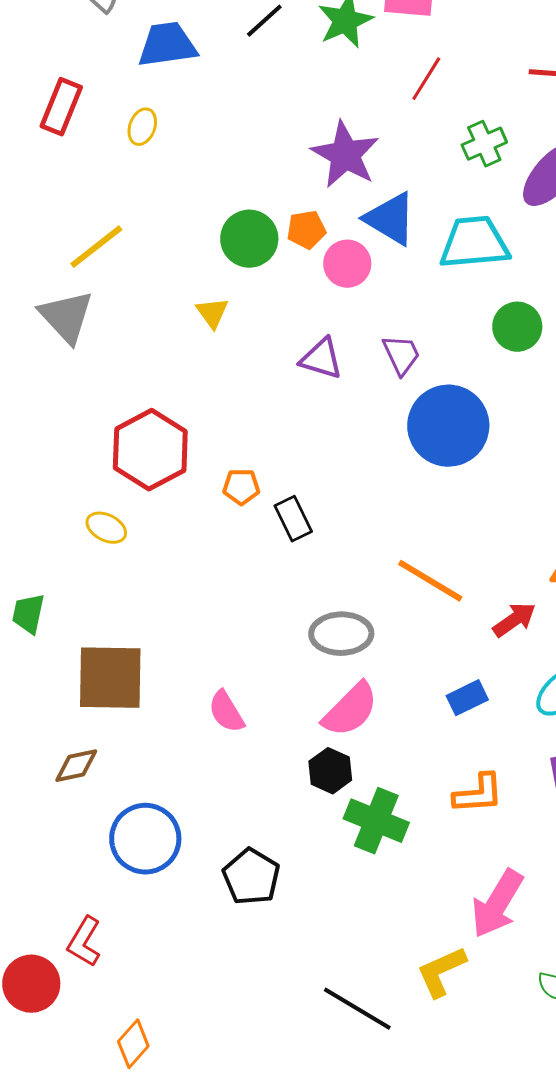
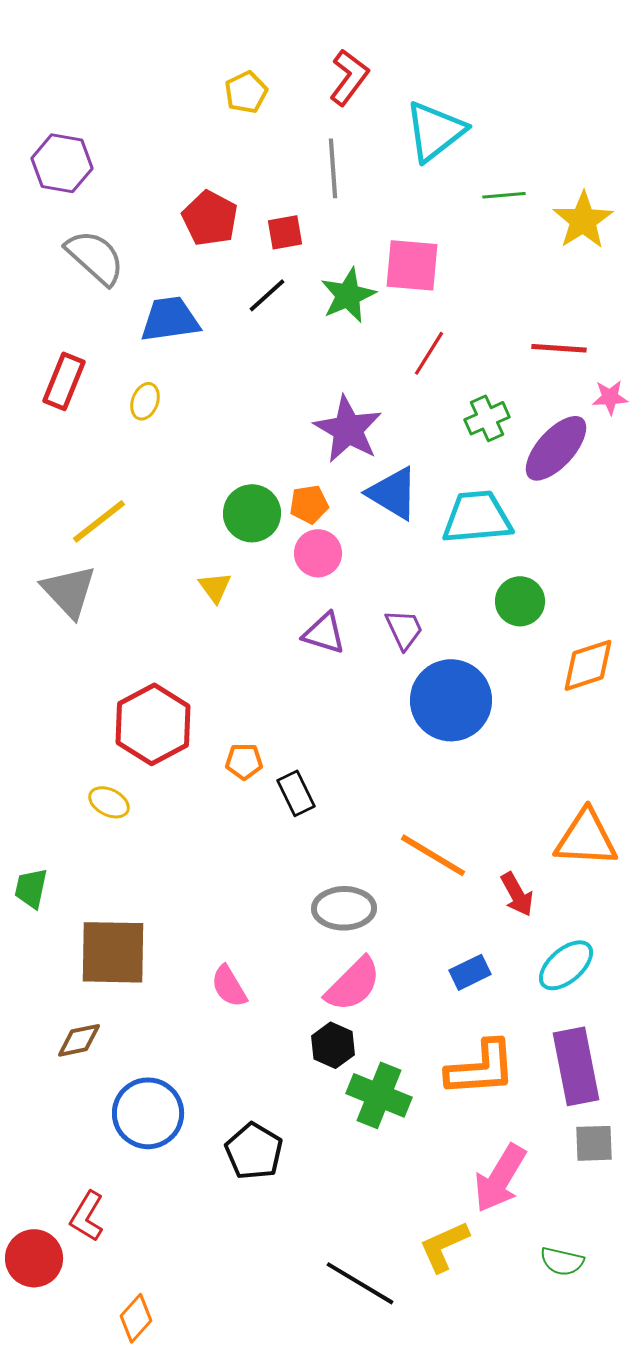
pink circle: (347, 264) -> (318, 553), moved
red arrow: (514, 620) -> (517, 894), turned 96
orange L-shape: (478, 794) -> (481, 1068), size x1.4

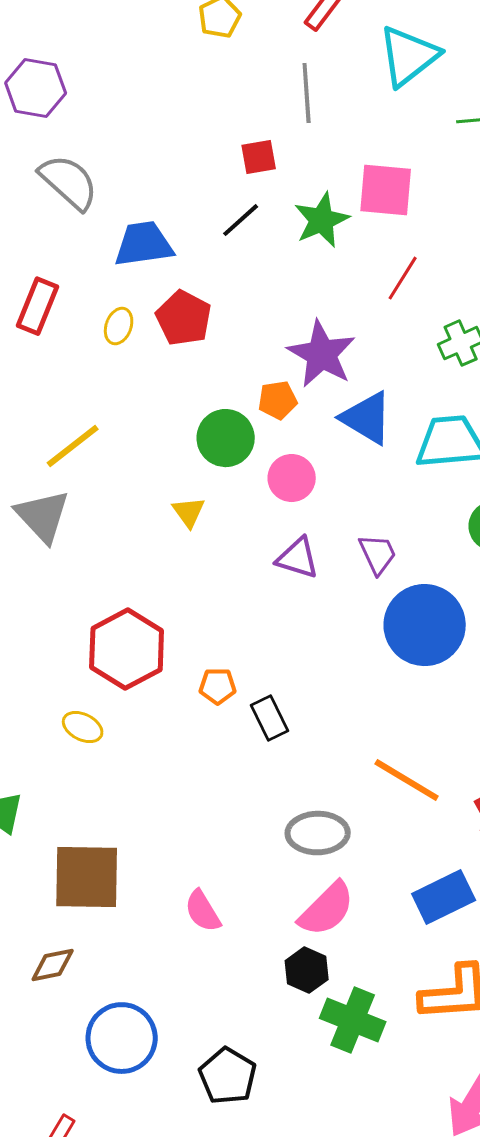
red pentagon: (210, 218) -> (184, 318), moved
orange pentagon: (309, 504) -> (278, 400), moved
blue rectangle: (470, 972) -> (444, 897), size x1.5

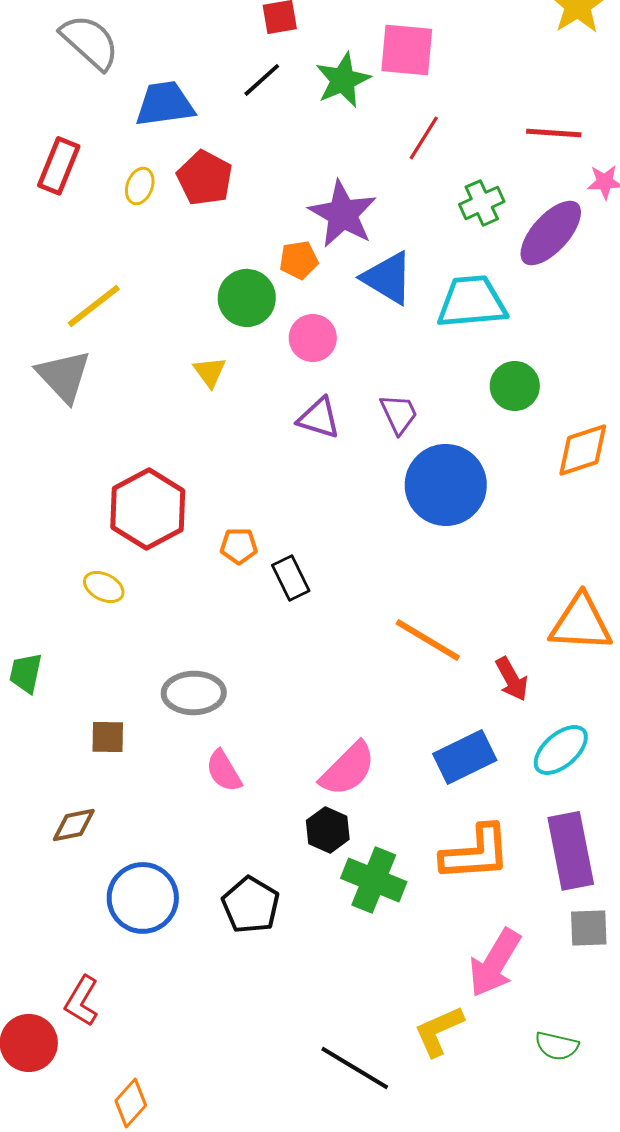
gray ellipse: (318, 833) -> (194, 693), moved
brown square: (87, 877) -> (108, 737), size x0.5
black pentagon: (228, 1076) -> (251, 905), moved

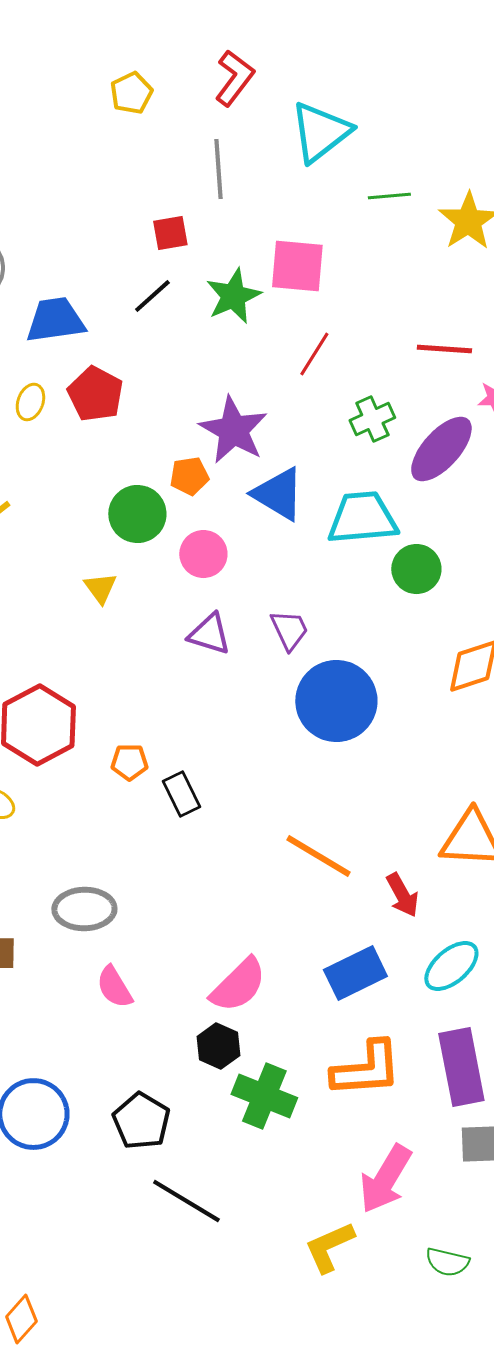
green circle: (515, 386) -> (416, 569), moved
black line: (355, 1068) -> (186, 1201), moved

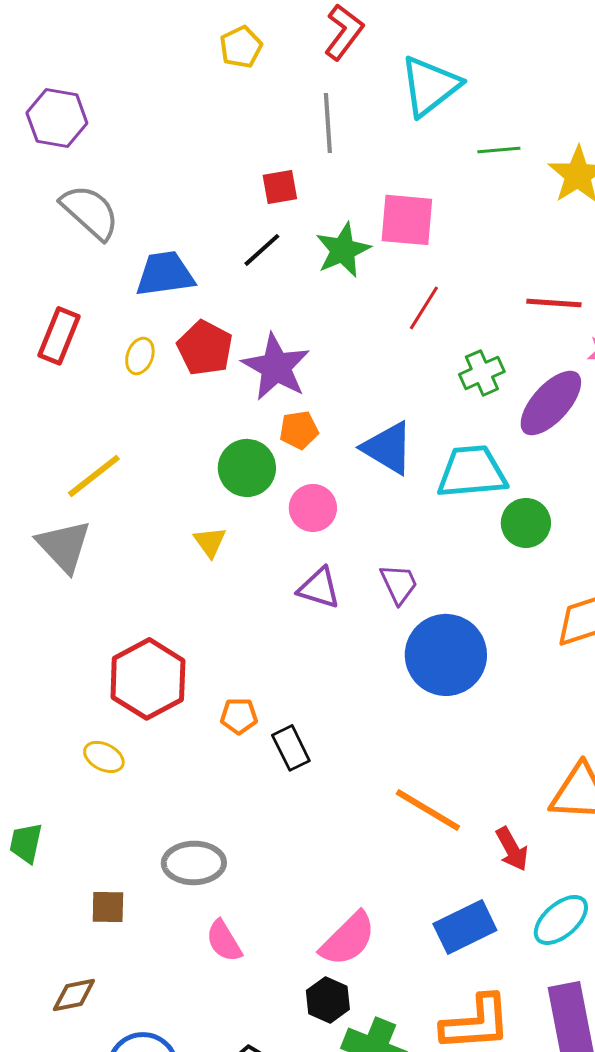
purple star: (233, 430) -> (276, 367), moved

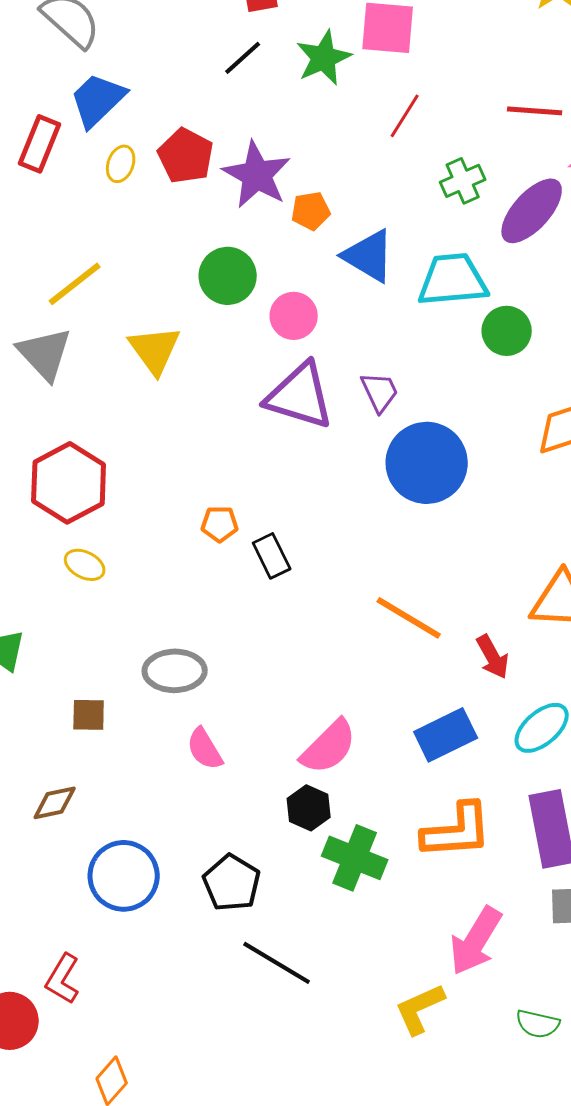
blue trapezoid: (165, 274) -> (98, 100), moved, turned -36
orange pentagon: (299, 430) -> (311, 211), moved
yellow triangle: (210, 542) -> (155, 350), moved, size x1.6
purple triangle: (319, 588) -> (300, 396), size x1.6
red hexagon: (148, 679) -> (69, 483), moved

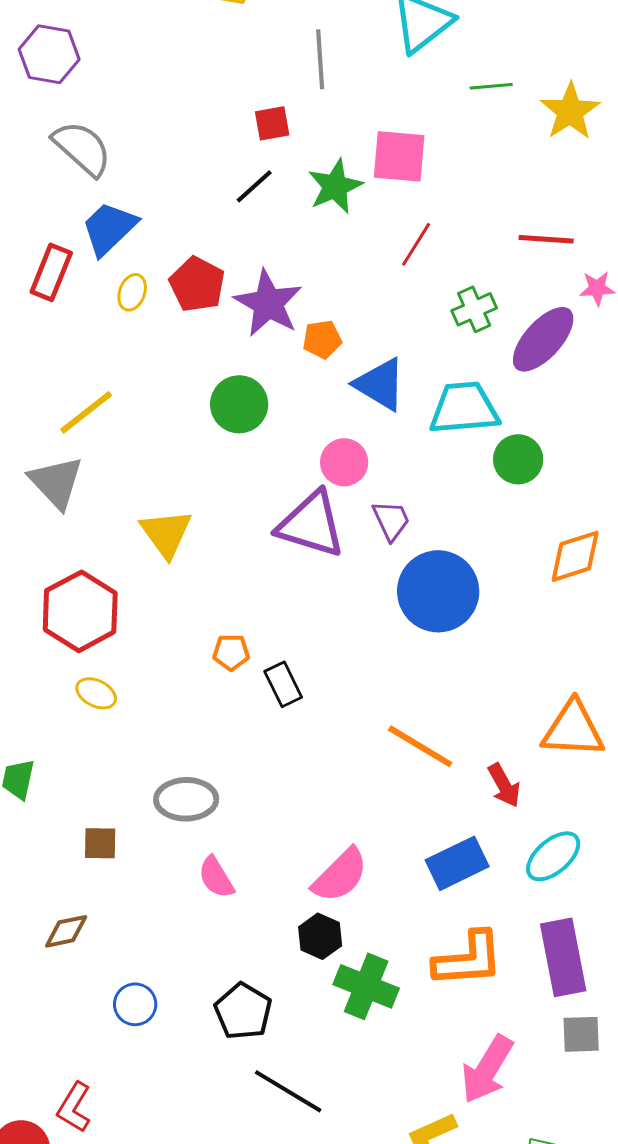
pink circle: (294, 316) -> (344, 462), moved
yellow triangle: (155, 350) -> (166, 533), moved
blue circle: (124, 876) -> (135, 1004), size x0.6

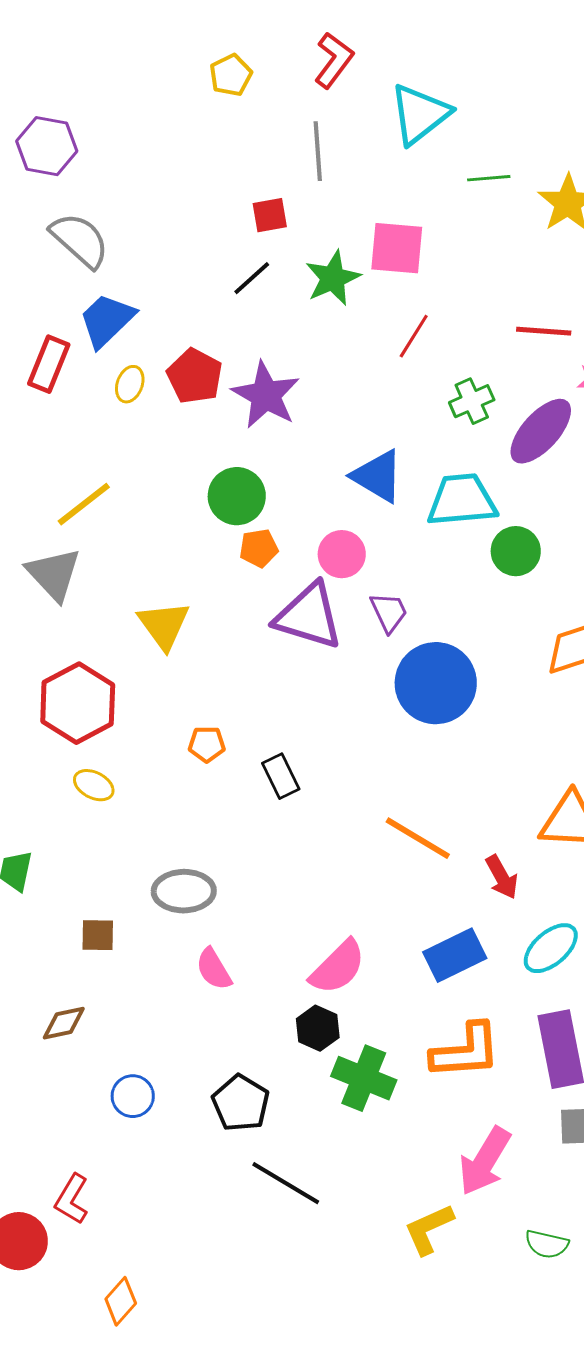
orange pentagon: (322, 339) -> (259, 548), moved
orange pentagon: (231, 652) -> (207, 744), moved

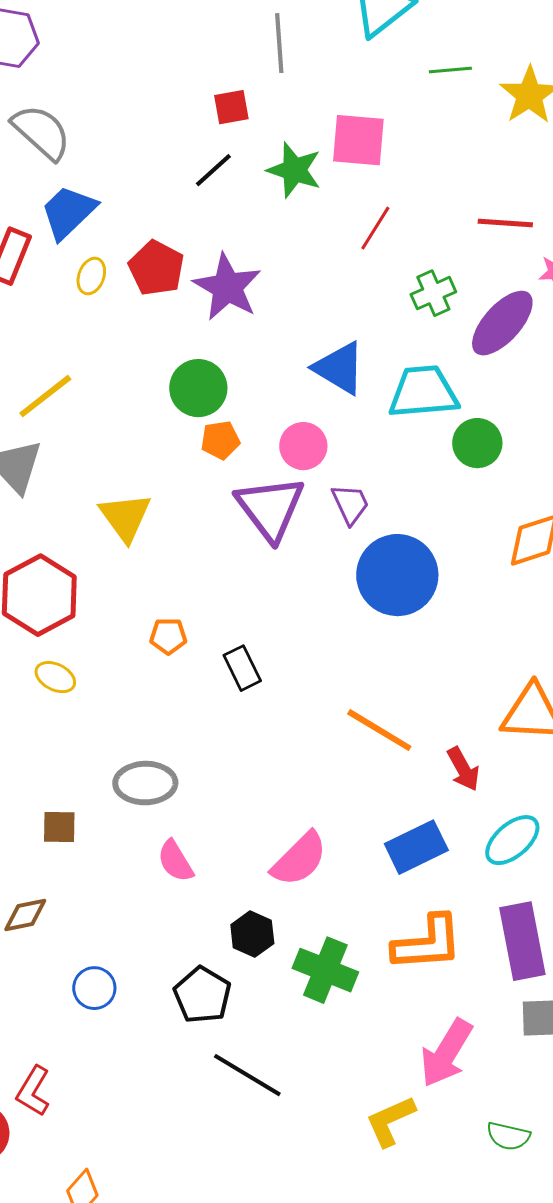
green star: (333, 278) -> (294, 170), turned -30
purple triangle: (309, 616) -> (270, 508), turned 36
black hexagon: (318, 1028) -> (252, 934), moved

